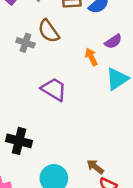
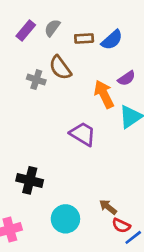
orange arrow: (91, 57) -> (104, 94), size x1.5
purple trapezoid: (54, 89) -> (83, 134), moved

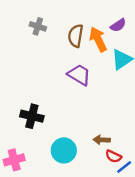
brown semicircle: (60, 68) -> (76, 36), moved, turned 45
brown arrow: (108, 207) -> (102, 140), turned -35

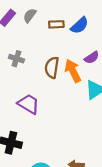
purple trapezoid: (79, 75) -> (29, 104), moved

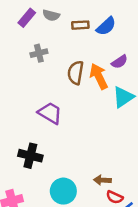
gray semicircle: (30, 16) -> (51, 15), turned -112
gray cross: (16, 59) -> (39, 53), moved, turned -32

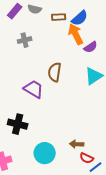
brown semicircle: (76, 73) -> (55, 72), moved
orange arrow: (99, 76) -> (76, 34), moved

